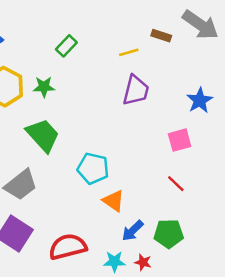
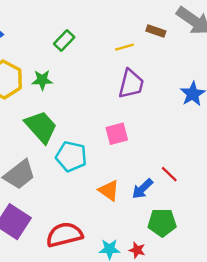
pink square: (180, 140) -> (117, 134), moved
cyan pentagon: (93, 168) -> (71, 156), moved
blue arrow: (133, 231) -> (142, 189), moved

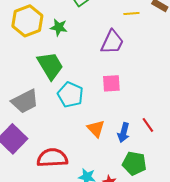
purple trapezoid: (131, 84) -> (112, 42), moved
blue arrow: (142, 189) -> (124, 133), turned -42

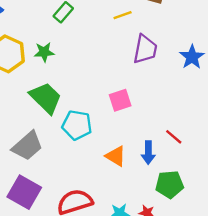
purple trapezoid: (112, 42) -> (145, 49), moved

